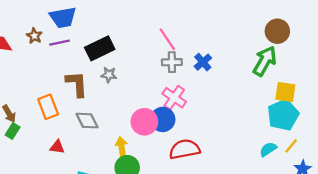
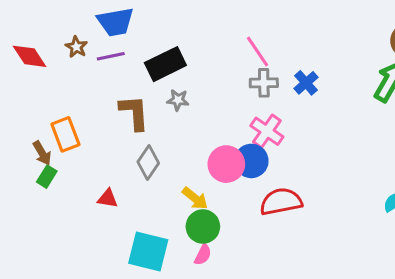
orange rectangle: (48, 107) -> (65, 134), moved
gray diamond: (87, 121) -> (148, 162), turned 60
yellow arrow: (121, 147) -> (195, 198), turned 138

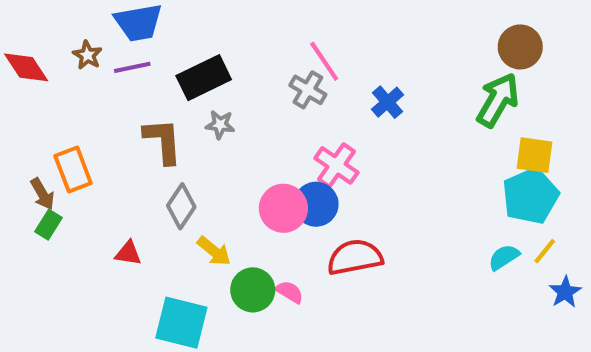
gray cross: (264, 83) -> (308, 90), moved, turned 32
yellow arrow: (195, 198) -> (214, 251), moved
pink semicircle: (203, 255) -> (289, 292), moved, turned -85

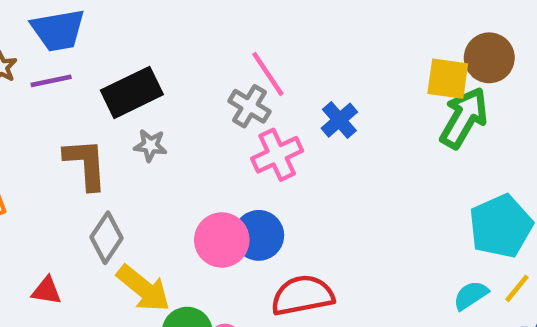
yellow square: (535, 155) -> (448, 79), moved
pink cross: (336, 165) -> (277, 155), moved, turned 30
yellow arrow: (214, 251) -> (143, 288), size x1.4

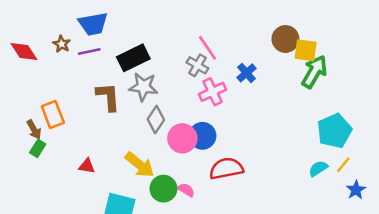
brown circle: (489, 58) -> (285, 39), moved
gray star: (150, 145) -> (143, 87), size x1.6
gray diamond: (107, 238) -> (156, 119), moved

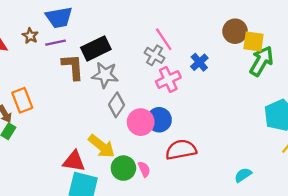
brown L-shape: (108, 97) -> (73, 67), moved
red triangle: (87, 166) -> (74, 161), moved, size x1.5
cyan semicircle: (318, 169) -> (243, 175), moved
pink semicircle: (186, 190) -> (144, 169), turned 35

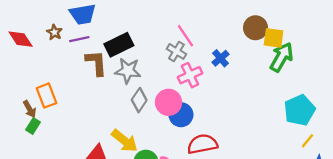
pink circle: (141, 122) -> (169, 102), moved

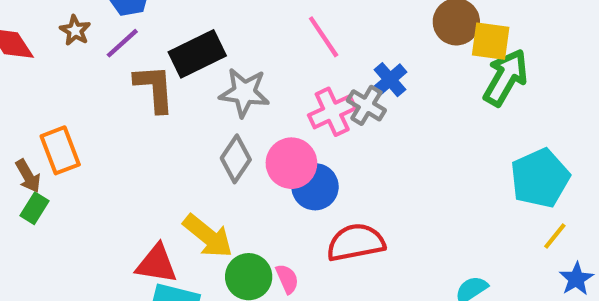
purple line: (79, 39) -> (122, 43), turned -30
gray cross: (176, 51) -> (366, 105), moved
gray star: (128, 71) -> (244, 93), moved

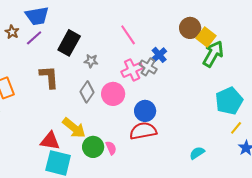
yellow square: (491, 41) -> (206, 37), turned 30
black rectangle: (197, 54) -> (69, 43), turned -35
brown L-shape: (154, 88) -> (49, 77), moved
gray star: (244, 93) -> (91, 61), size x0.6
blue circle: (315, 187) -> (145, 111), moved

